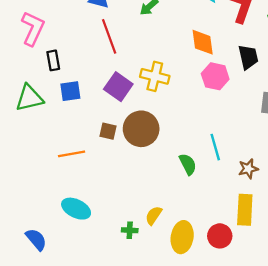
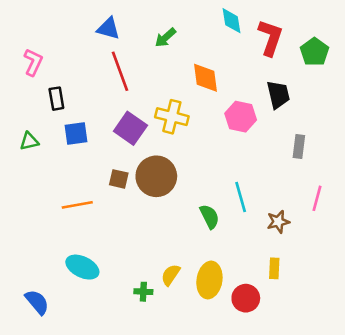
pink L-shape: (33, 28) -> (33, 62), size x0.7
orange diamond: (203, 42) -> (206, 78), moved
green triangle: (29, 98) -> (29, 141), size x0.6
yellow rectangle: (245, 210) -> (274, 268), size x0.6
yellow ellipse: (182, 237) -> (209, 280), moved

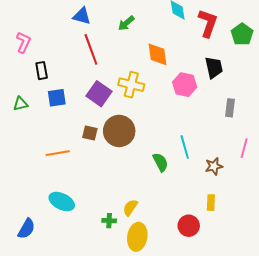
yellow ellipse: (209, 280) -> (137, 237), moved
blue semicircle: (37, 302) -> (26, 229), turned 70

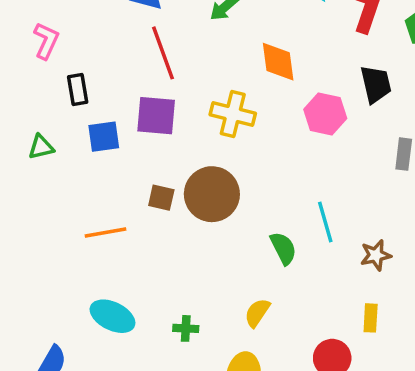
purple square: (99, 94) -> (156, 116), moved, turned -30
yellow semicircle: (130, 208) -> (257, 313), moved
green cross: (109, 221) -> (186, 328), moved

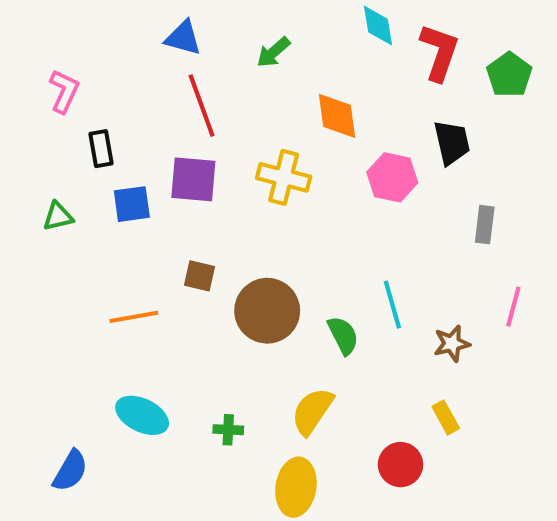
brown circle: (212, 194) -> (267, 311), moved
yellow semicircle: (257, 313) -> (312, 411), size x1.4
yellow rectangle: (371, 318) -> (446, 417), turned -32

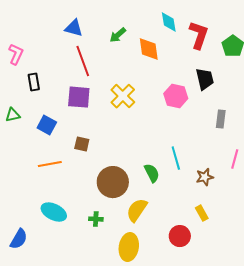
orange diamond: (337, 116) -> (149, 49), moved
yellow cross: (284, 177) -> (123, 96), turned 30
blue square: (132, 204) -> (47, 125), moved, turned 36
brown circle: (267, 311) -> (113, 182), moved

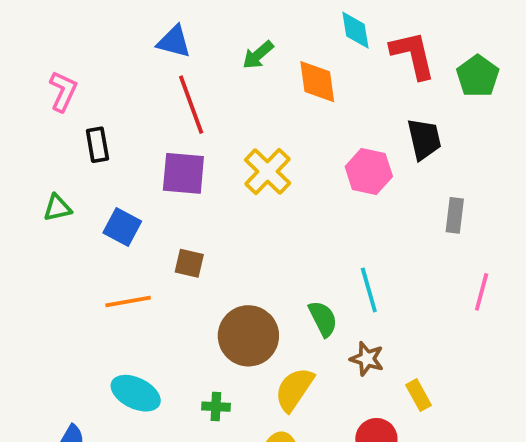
red L-shape: (199, 35) -> (413, 55), turned -32
brown star: (205, 177) -> (367, 359), moved, turned 30

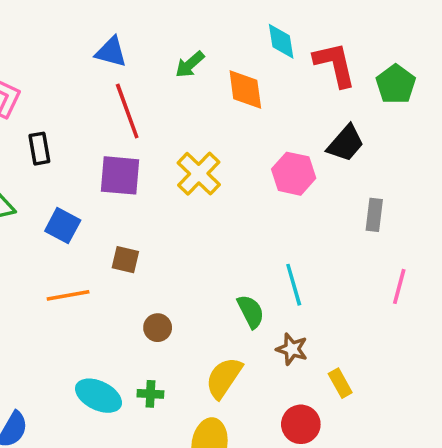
black trapezoid: (424, 139) -> (346, 143), turned 54
brown circle: (248, 336) -> (158, 328), moved, size x0.5
cyan ellipse: (136, 393) -> (99, 396), moved

